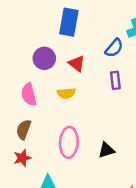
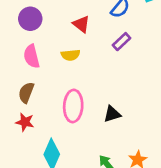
purple circle: (44, 58) -> (30, 19), moved
purple rectangle: (115, 80) -> (122, 42), turned 54
red star: (22, 158) -> (25, 122), turned 30

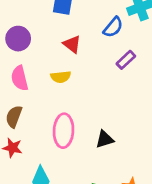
purple rectangle: (122, 42) -> (126, 60), moved

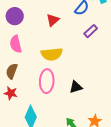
red triangle: (72, 44) -> (53, 20), turned 40
yellow semicircle: (61, 77) -> (52, 54), moved, size x1.5

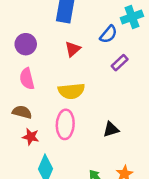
brown semicircle: (12, 71) -> (22, 112), turned 84
black triangle: (76, 87) -> (111, 129), moved
red star: (11, 93) -> (31, 137), moved

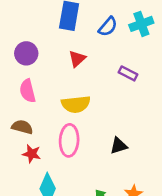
blue semicircle: (108, 34) -> (108, 27), moved
purple rectangle: (120, 63) -> (128, 73), turned 70

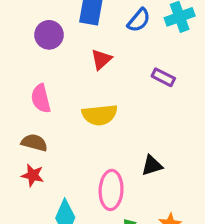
purple circle: (26, 53) -> (49, 35), moved
pink ellipse: (69, 140) -> (111, 190), moved
red star: (32, 154) -> (33, 175), moved

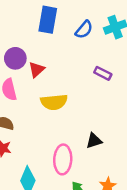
purple circle: (49, 35) -> (15, 58), moved
red triangle: (101, 59) -> (37, 70), moved

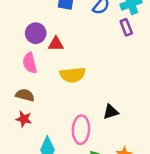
red triangle: (37, 70) -> (56, 44), turned 42
purple rectangle: (103, 73) -> (126, 27), moved, turned 42

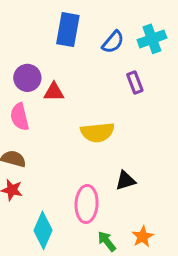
purple rectangle: (126, 27) -> (135, 83), moved
yellow semicircle: (73, 75) -> (97, 132), moved

